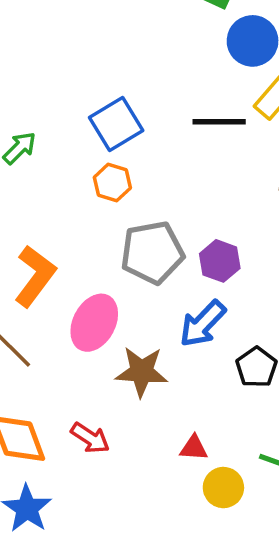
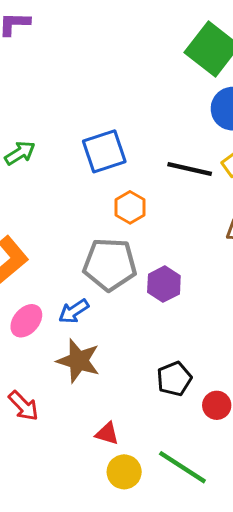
orange hexagon: (112, 183) -> (130, 207), moved
pink ellipse: (94, 323) -> (26, 321), moved, size x0.7
blue arrow: (203, 324) -> (74, 311), moved, size x0.7

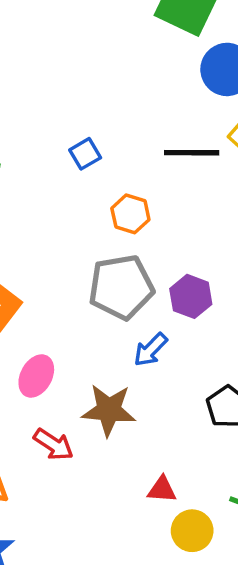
blue square: (104, 151) -> (85, 154), size x0.6
blue arrow: (74, 311) -> (151, 350), moved
red arrow: (23, 406) -> (53, 444), moved

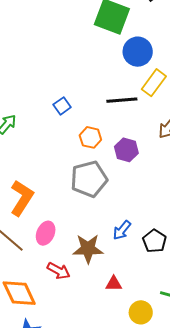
purple hexagon: (191, 296) -> (126, 150), moved
blue arrow: (151, 350) -> (122, 230), moved
red triangle: (162, 489) -> (114, 284), moved

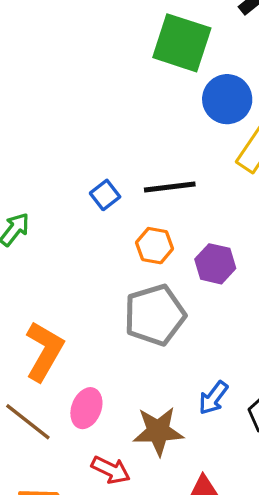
black line: (122, 100) -> (170, 187), moved

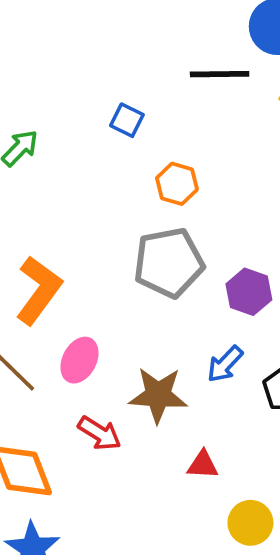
black line: (170, 187) -> (220, 74), moved
blue square: (105, 195) -> (127, 120), turned -32
purple hexagon: (215, 264) -> (249, 292), moved

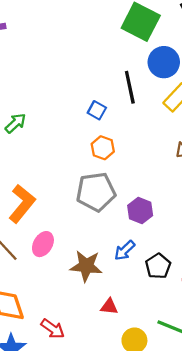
black line: (220, 74) -> (130, 87), turned 76
blue square: (127, 120) -> (97, 110), moved
red arrow: (99, 433) -> (53, 329), moved

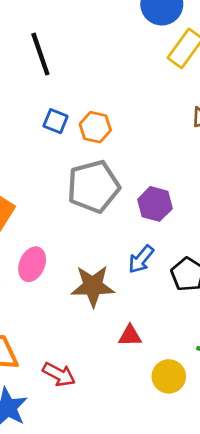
black line: (130, 87) -> (40, 54), moved
blue square: (97, 110) -> (56, 121), moved

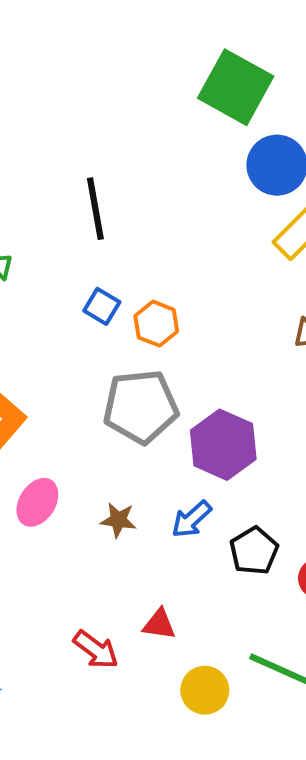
purple hexagon: (155, 204) -> (223, 445), size x1.4
brown star: (93, 286) -> (118, 520), moved, size x0.6
red arrow: (59, 374) -> (96, 650), moved

